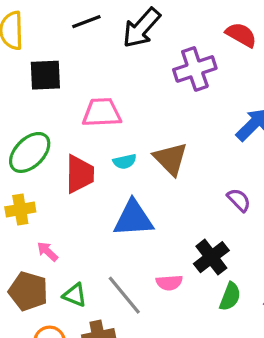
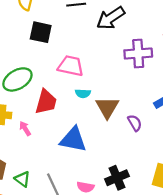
cyan semicircle: (125, 161) -> (83, 93), moved
purple semicircle: (239, 200) -> (135, 123), moved
pink arrow: (47, 251) -> (25, 128), moved

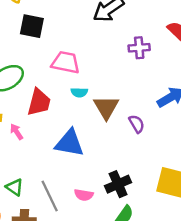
purple cross: (138, 54) -> (139, 48), size x0.7

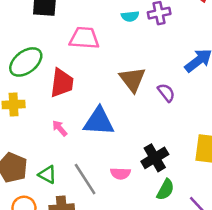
cyan semicircle: (79, 92) -> (130, 16), moved
pink arrow: (17, 132) -> (60, 128), moved

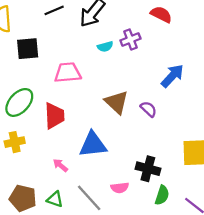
pink arrow: (60, 128) -> (60, 165), moved
black cross: (155, 158) -> (148, 169), turned -35

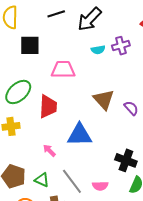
pink semicircle: (120, 188) -> (100, 186), moved

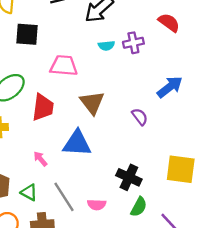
brown triangle: (104, 100) -> (92, 103), moved

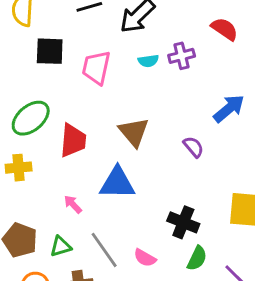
pink trapezoid: (64, 66) -> (96, 68), moved, turned -80
green triangle: (29, 192) -> (61, 246), turned -42
pink semicircle: (97, 205) -> (145, 258), turned 30

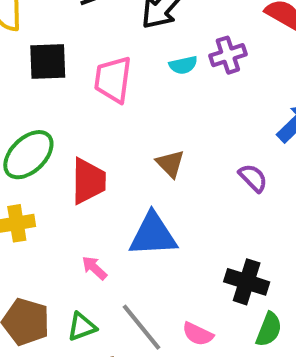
brown triangle: (134, 132) -> (170, 164), size x0.7

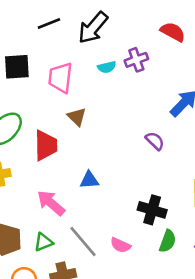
brown triangle: (170, 164) -> (77, 117), moved
blue triangle: (153, 235) -> (89, 180), size x0.6
pink arrow: (94, 268) -> (51, 203), size x1.6

